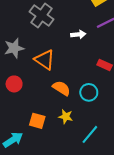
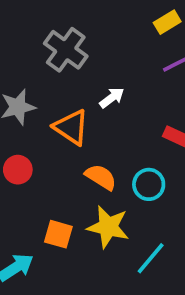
white arrow: (78, 34) -> (112, 98), moved, turned -32
yellow star: (66, 117) -> (108, 227), size x1.6

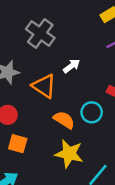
cyan circle: (149, 184) -> (92, 112), moved
orange square: (58, 234) -> (18, 144), moved

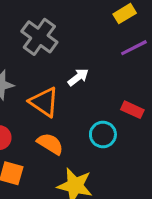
orange semicircle: (64, 120) -> (50, 144), moved

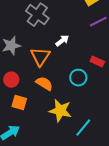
orange triangle: (44, 102) -> (40, 57), turned 30

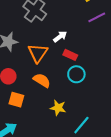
red rectangle: (97, 62) -> (70, 55), moved
yellow star: (60, 111) -> (58, 108), size x0.7

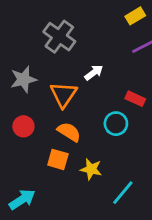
red rectangle: (70, 55) -> (135, 99), moved
orange square: (16, 100) -> (58, 159), moved

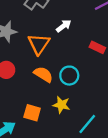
cyan circle: (116, 124) -> (69, 76), moved
orange square: (58, 159) -> (32, 113), moved

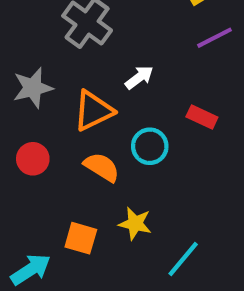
orange triangle: (39, 44) -> (93, 111), turned 30
cyan circle: (69, 76) -> (150, 146), moved

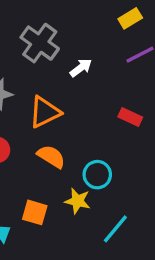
white arrow: (139, 77) -> (81, 68), moved
cyan circle: (150, 146) -> (97, 175), moved

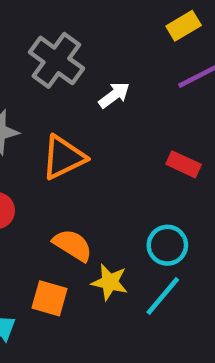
orange semicircle: (51, 157) -> (73, 245), moved
cyan circle: (97, 175) -> (167, 245), moved
cyan line: (115, 229) -> (163, 296), moved

